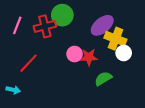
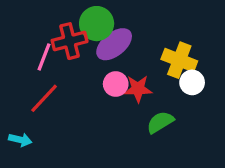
pink line: (17, 25) -> (44, 57), moved
purple ellipse: (102, 25) -> (114, 44), moved

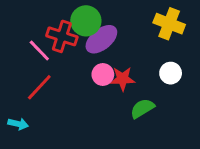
red cross: (70, 41) -> (62, 36), turned 32
pink line: (44, 57) -> (39, 51), turned -65
yellow cross: (179, 60) -> (169, 24), moved

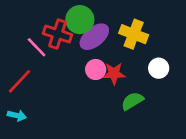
yellow cross: (169, 24) -> (134, 34), moved
red line: (39, 87) -> (19, 81), moved

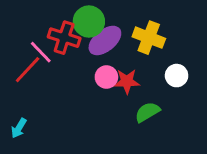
red line: (19, 81) -> (28, 70), moved
cyan arrow: (17, 115) -> (19, 128), turned 108

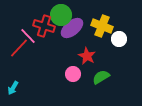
white circle: (177, 76) -> (119, 39), moved
pink circle: (106, 77) -> (73, 74), moved
red star: (127, 81) -> (87, 56), turned 30

